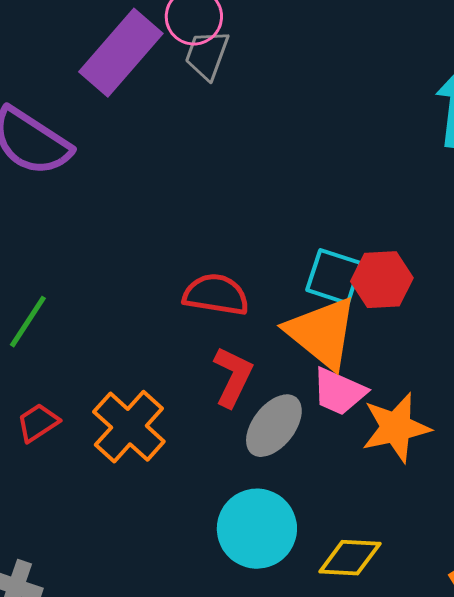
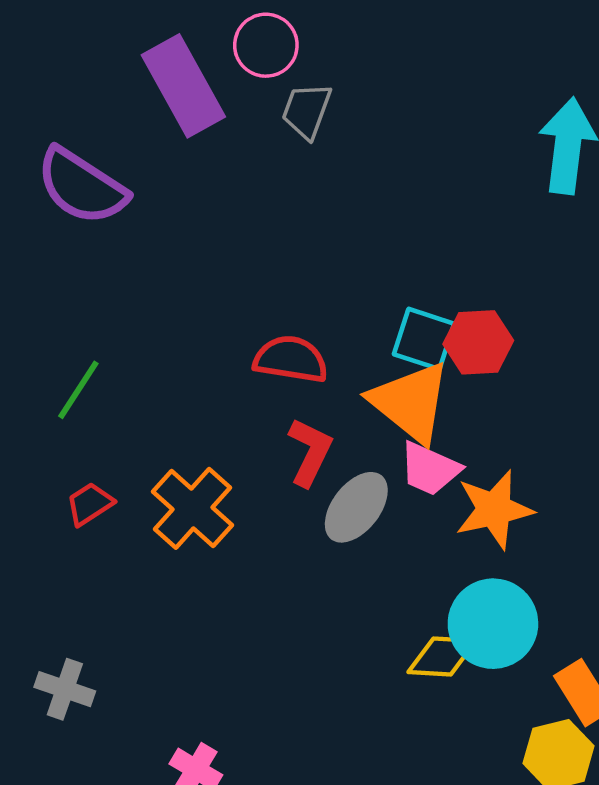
purple rectangle: (121, 53) -> (183, 86), turned -70
gray trapezoid: (207, 55) -> (307, 111), moved
cyan circle: (257, 529) -> (493, 624), moved

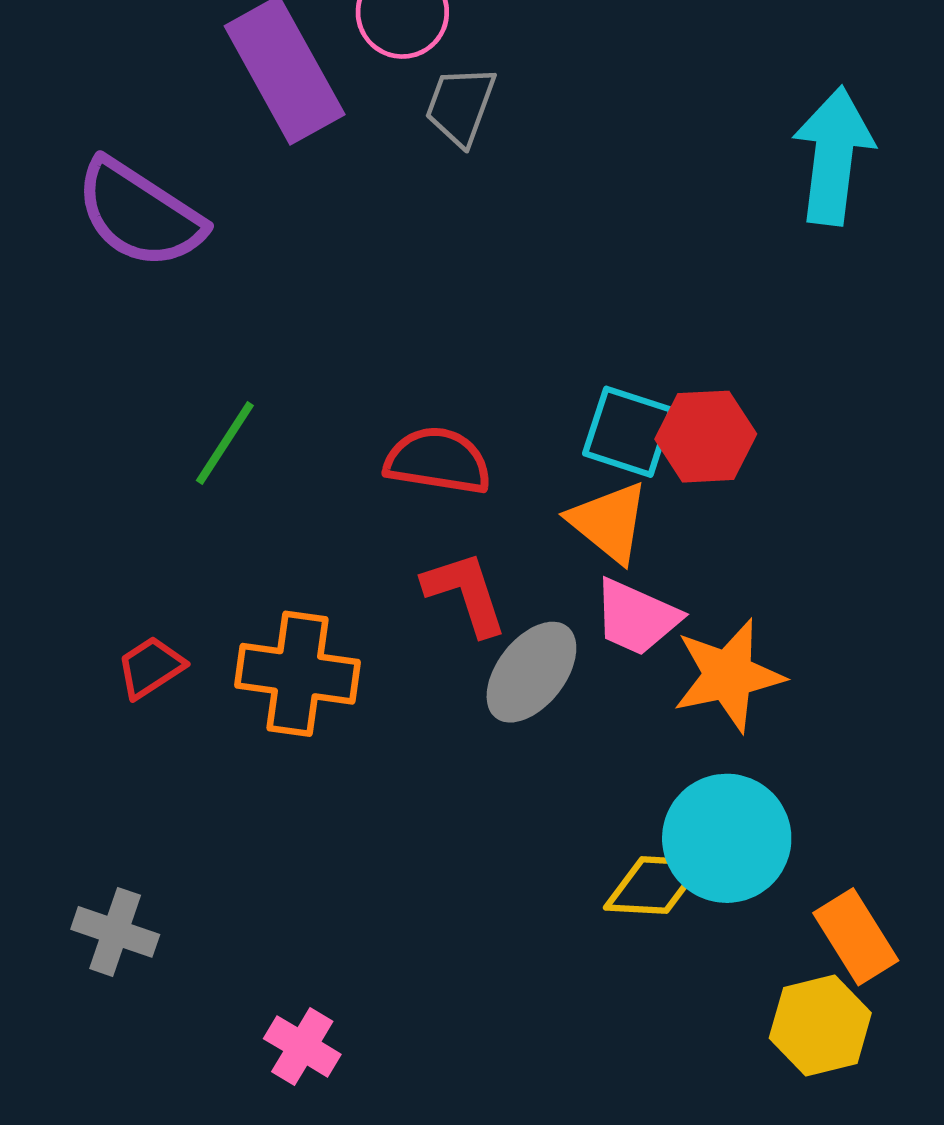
green line: (78, 390) -> (225, 443), moved
orange triangle: (410, 402) -> (609, 522), size x0.7
red L-shape: (310, 452) -> (465, 593), turned -44
orange cross: (192, 508) -> (297, 674), turned -34

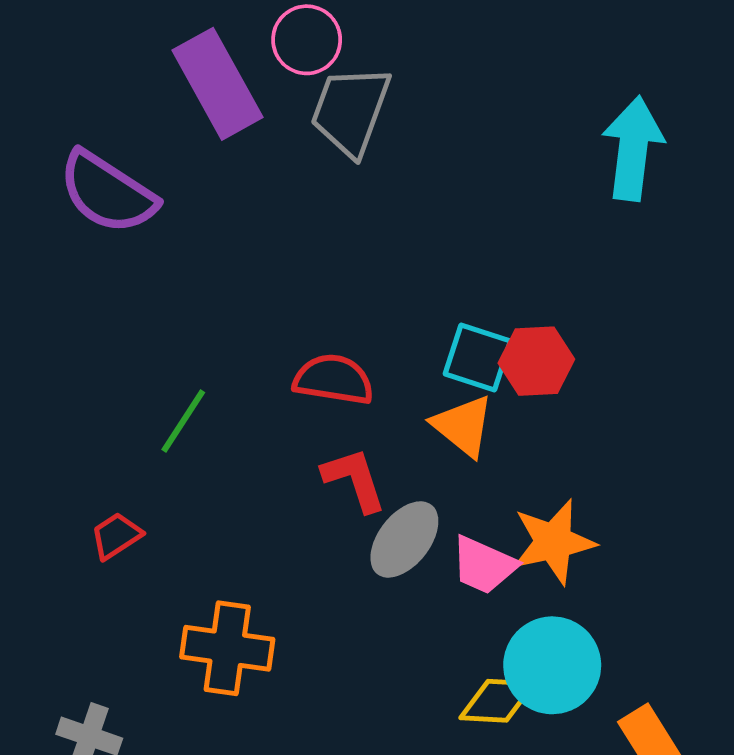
gray trapezoid: (460, 106) -> (351, 111), size x1.5
green line: (225, 443) -> (183, 421), moved
pink trapezoid: (636, 617) -> (484, 565), moved
orange cross: (297, 674) -> (227, 648), moved

